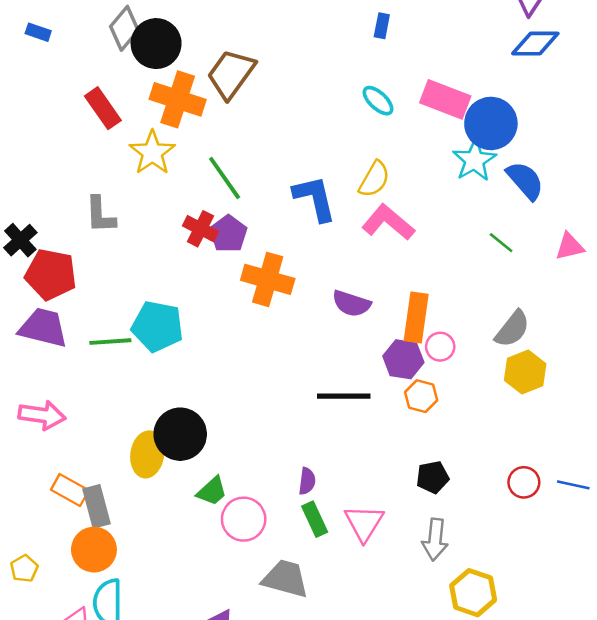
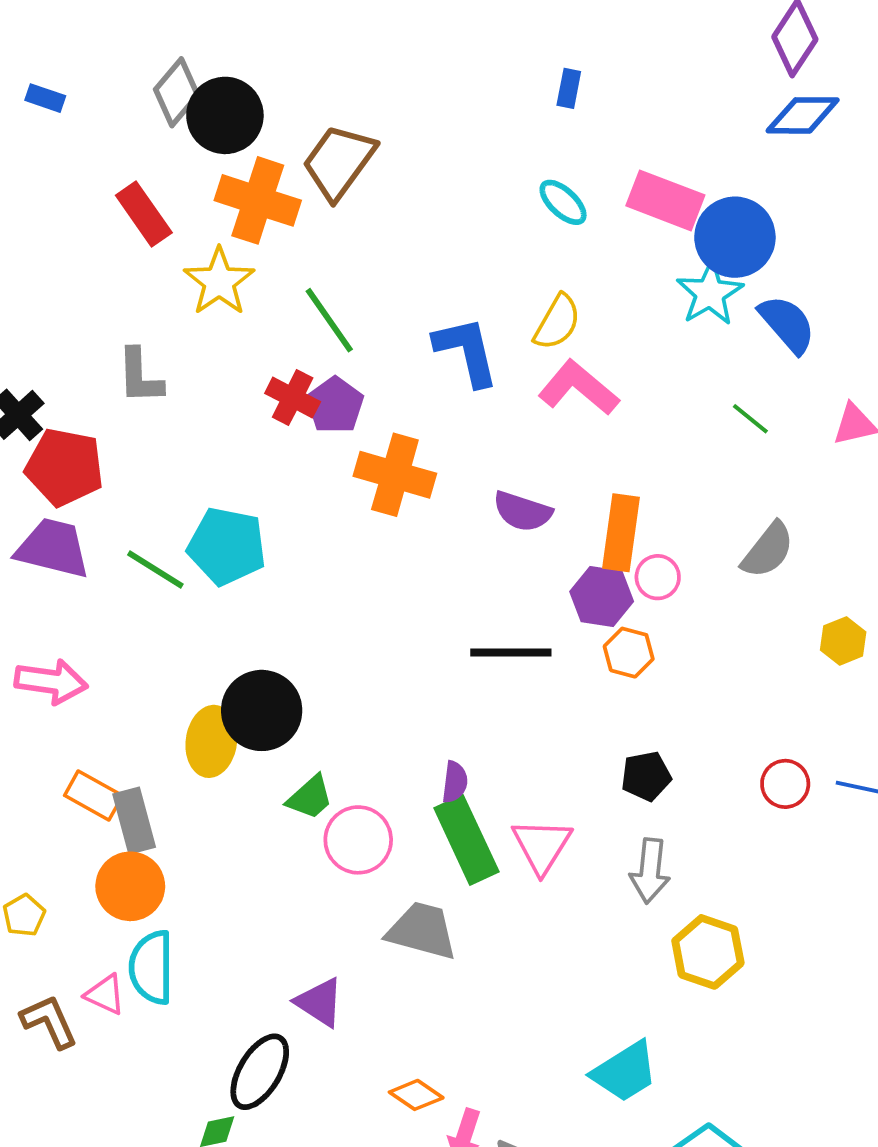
green line: (110, 342) -> (155, 569), turned 36
yellow hexagon: (525, 372) -> (843, 641), moved, size x0.7
green rectangle: (315, 519) -> (466, 840), size x1.6

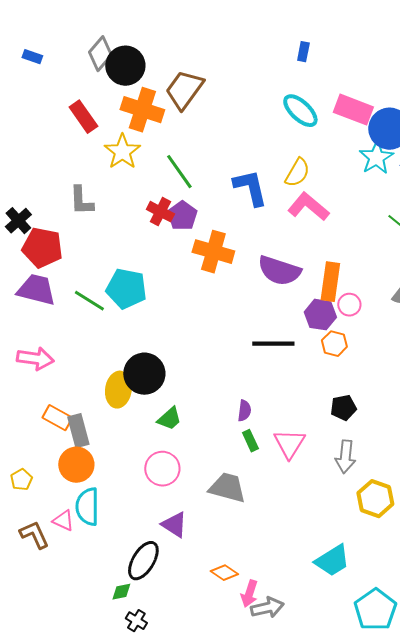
cyan ellipse: (563, 202) -> (300, 111), size x1.4
purple semicircle: (522, 511) -> (279, 271), size x1.4
pink circle: (358, 840) -> (162, 469), moved
green rectangle: (466, 840) -> (250, 441), size x0.5

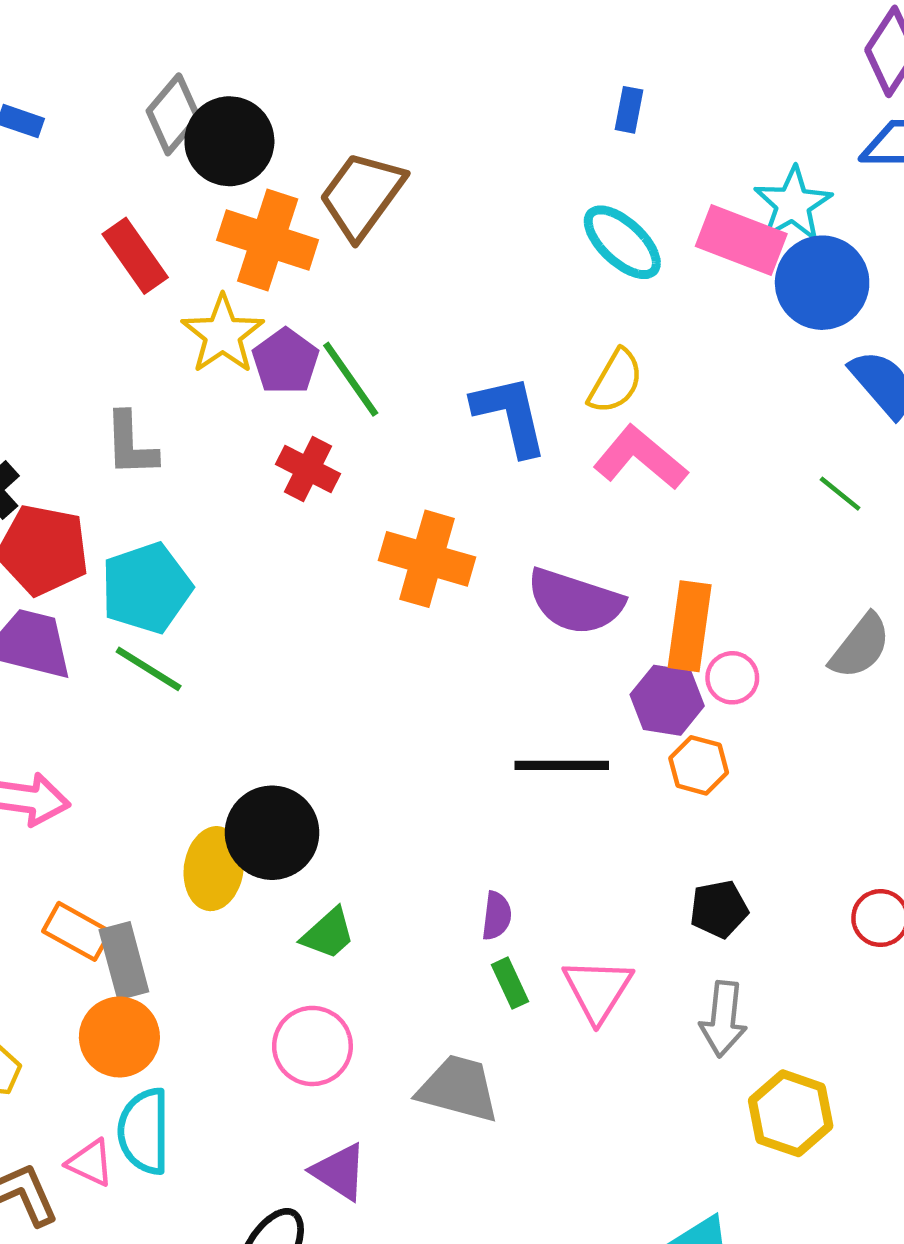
cyan star: (376, 158) -> (793, 204), moved
purple pentagon: (182, 216) -> (286, 361), moved
cyan pentagon: (126, 289) -> (146, 588), moved, turned -30

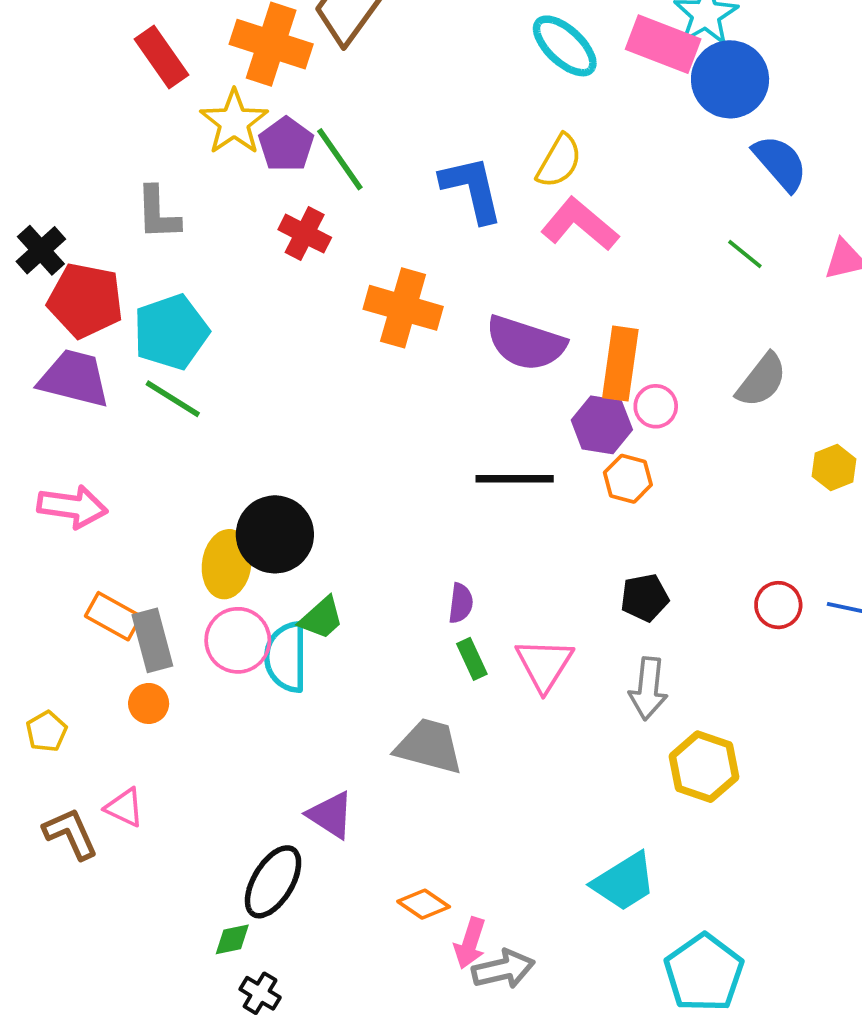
orange circle: (119, 1037) -> (149, 703), size x0.6
pink circle: (312, 1046) -> (238, 640), moved
cyan semicircle: (144, 1131) -> (286, 657), moved

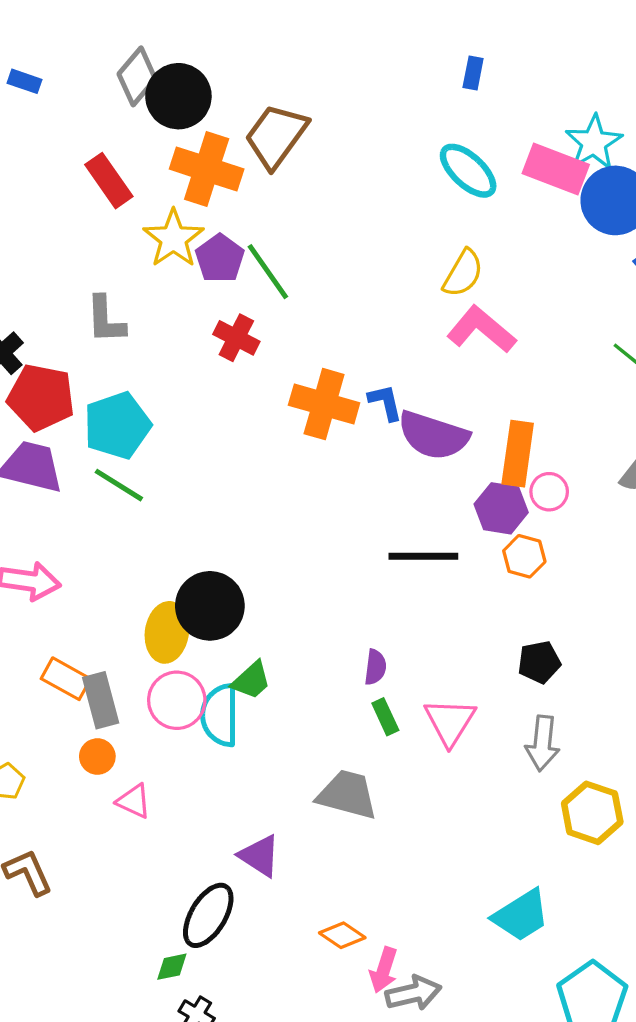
blue L-shape: (472, 189) -> (385, 402), moved, size x0.6
pink triangle: (124, 808) -> (134, 801), moved

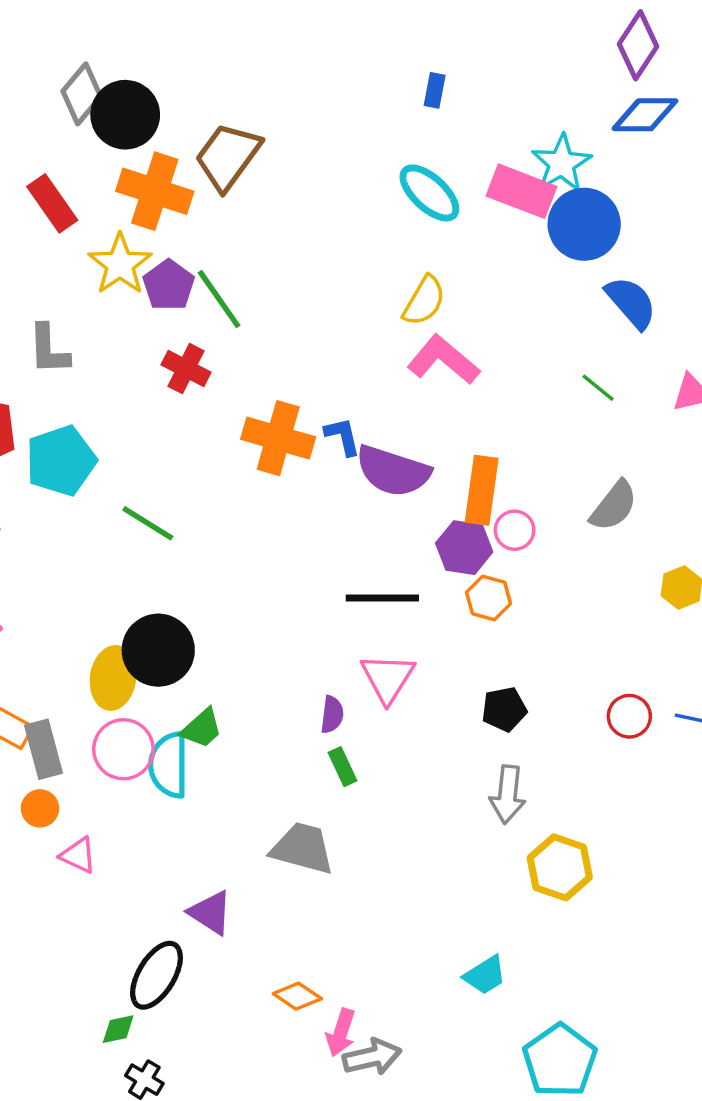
green line: (119, 485) -> (148, 523), moved
pink triangle: (450, 722) -> (388, 678), moved
cyan trapezoid: (521, 915) -> (485, 975), size x0.7

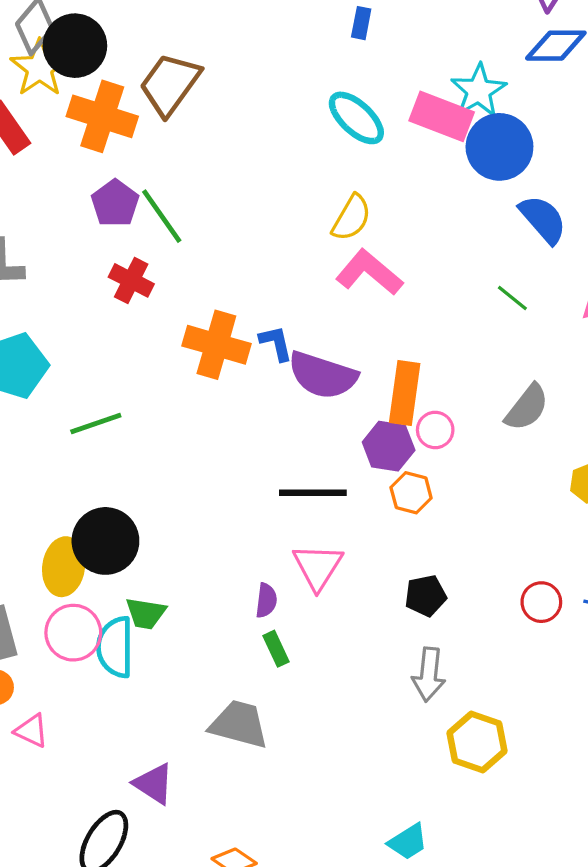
yellow star: (120, 264) -> (40, 68), moved
green line: (148, 523) -> (96, 424), turned -51
green trapezoid: (202, 728) -> (146, 613), turned 51

